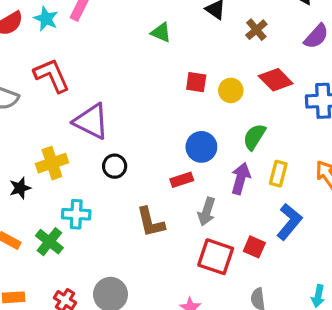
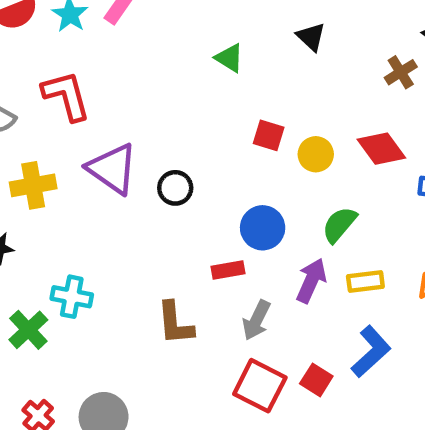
brown cross: (256, 30) -> (401, 72), moved
yellow cross: (52, 163) -> (33, 185), moved
black circle: (115, 166) -> (175, 188), moved
yellow rectangle: (278, 174) -> (365, 281), turned 60

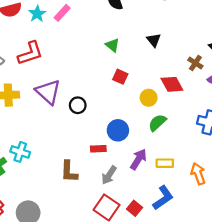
brown cross: (401, 72) -> (195, 63), turned -32
red L-shape: (66, 96) -> (30, 53), turned 80
red square: (269, 135) -> (120, 77), moved
red diamond: (381, 149) -> (172, 84), moved
green semicircle: (339, 225) -> (157, 123), moved

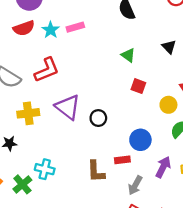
pink rectangle: (62, 13) -> (75, 27), turned 36
brown L-shape: (69, 172) -> (96, 171), moved

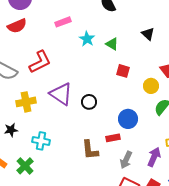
cyan star: (51, 30) -> (87, 39), moved
purple arrow: (163, 167) -> (154, 157), moved
cyan cross: (45, 169) -> (41, 141), moved

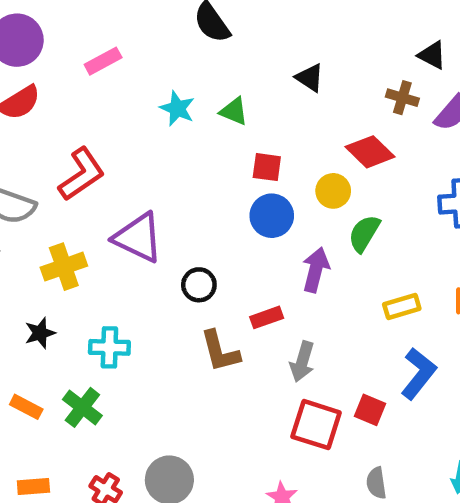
pink rectangle: (63, 22) -> (103, 61), moved
black circle: (89, 102) -> (199, 285), moved
blue circle: (128, 119) -> (272, 216), moved
purple arrow: (154, 157) -> (316, 270), moved

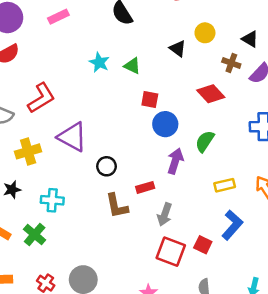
pink rectangle: (103, 61) -> (58, 17), moved
yellow circle: (333, 191) -> (205, 33), moved
blue circle: (272, 216) -> (165, 124), moved

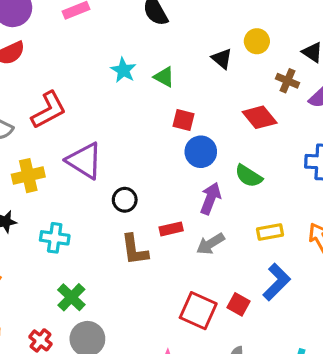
green semicircle: (205, 141) -> (249, 176), turned -95
gray arrow: (165, 214) -> (210, 244), moved, turned 35
green cross: (35, 235) -> (71, 297), moved

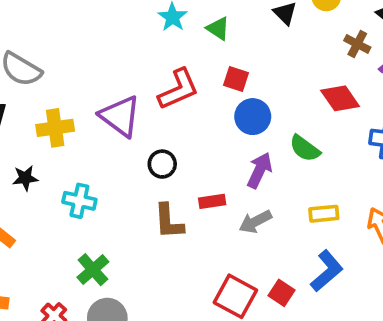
red L-shape: (49, 110) -> (178, 89), moved
red diamond: (260, 117) -> (340, 98), moved

